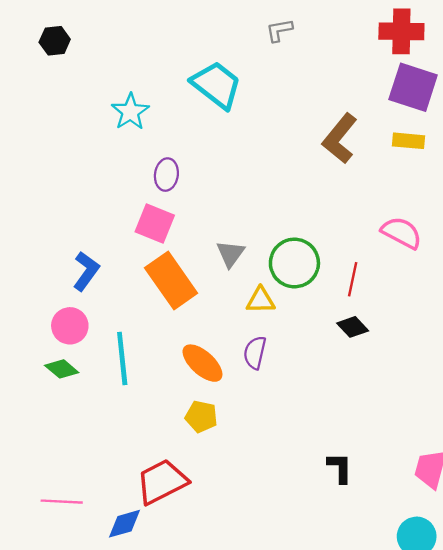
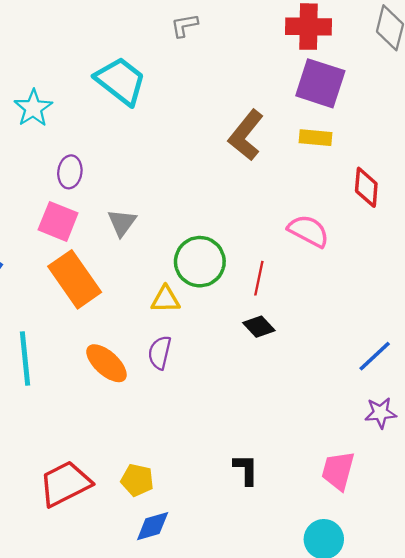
gray triangle: (230, 254) -> (122, 223), moved
yellow pentagon: (201, 417) -> (137, 480), moved
blue diamond: (125, 524) -> (153, 526), moved

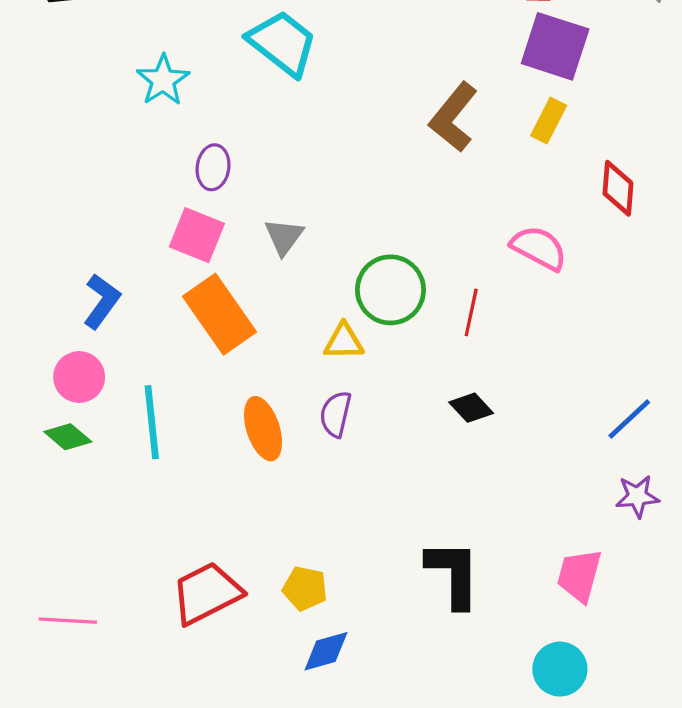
yellow rectangle: (316, 138) -> (549, 121), turned -68
black diamond: (259, 327) -> (471, 408), moved
orange ellipse: (106, 363) -> (263, 429), turned 30
black L-shape: (246, 470) -> (453, 574), size x1.6

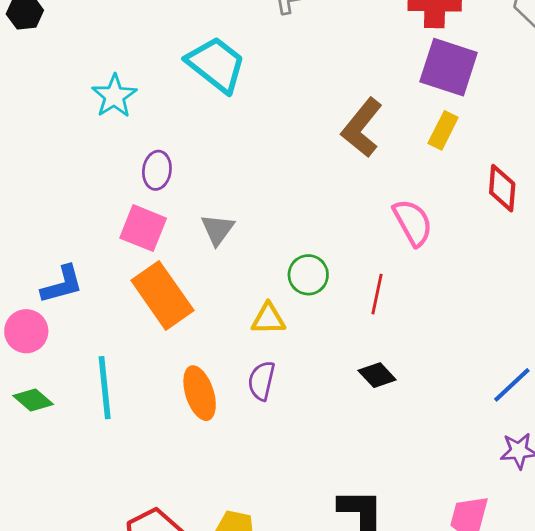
pink semicircle: (539, 248) -> (413, 223), moved, turned 33
green circle: (390, 290) -> (308, 275), size x0.7
blue L-shape: (102, 301) -> (62, 284), turned 39
pink circle: (79, 377) -> (26, 331), moved

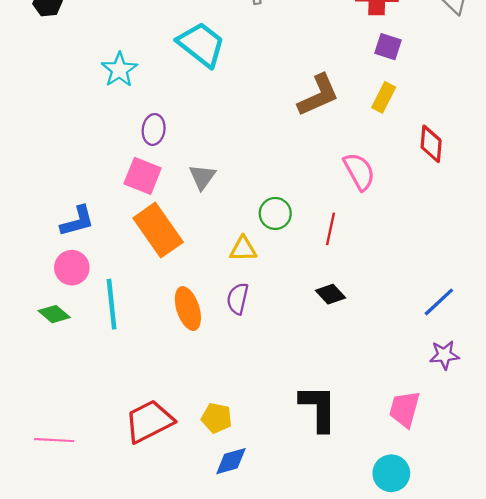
purple square: (449, 67) -> (388, 47), size x0.6
brown L-shape: (362, 128) -> (318, 95), turned -153
pink circle: (26, 331) -> (72, 268), moved

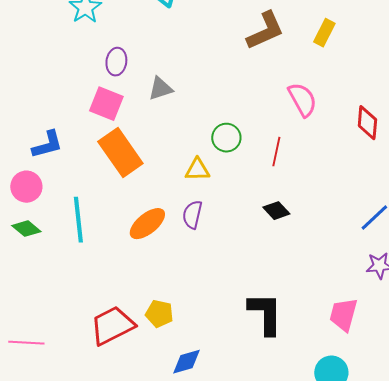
red diamond: (431, 144) -> (367, 123), moved
gray triangle: (202, 177) -> (160, 89), moved, turned 36
pink circle: (72, 268) -> (26, 187), moved
orange ellipse: (188, 309) -> (147, 224), turned 69
yellow pentagon: (217, 418) -> (159, 314), moved

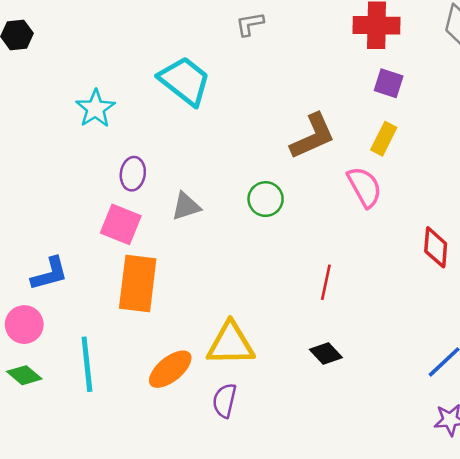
pink semicircle: (302, 100) -> (364, 187), moved
green circle: (226, 138) -> (266, 199), moved
orange rectangle: (120, 153) -> (138, 283), turned 42
yellow triangle: (197, 170) -> (231, 344), moved, size x1.6
purple semicircle: (192, 215) -> (225, 401), moved

